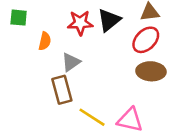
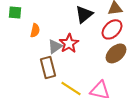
red star: (80, 23) -> (69, 43), moved, turned -30
brown ellipse: (151, 71) -> (116, 53), turned -45

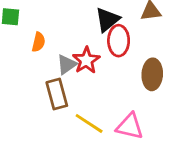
red ellipse: (112, 29) -> (119, 41), moved, turned -45
brown ellipse: (116, 53) -> (152, 74), turned -45

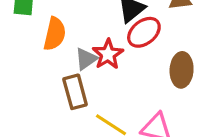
red ellipse: (119, 41) -> (144, 32), turned 52
orange semicircle: (39, 42) -> (55, 34), size x1.5

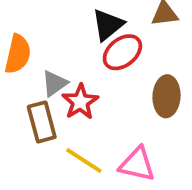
red star: (108, 54) -> (80, 102), moved

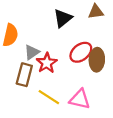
red ellipse: (122, 52) -> (81, 52), moved
brown rectangle: (42, 122) -> (24, 75), turned 30

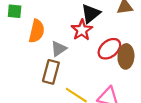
red star: (47, 63) -> (82, 30), moved

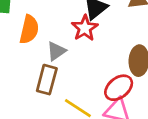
red ellipse: (109, 49) -> (119, 88), moved

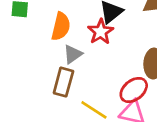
orange semicircle: (29, 29) -> (61, 26), moved

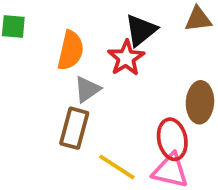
red ellipse: (134, 90) -> (172, 139), turned -64

